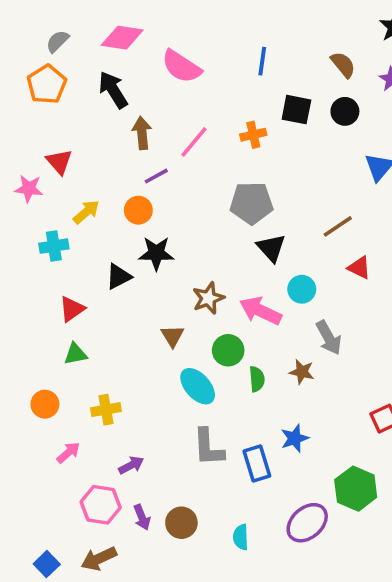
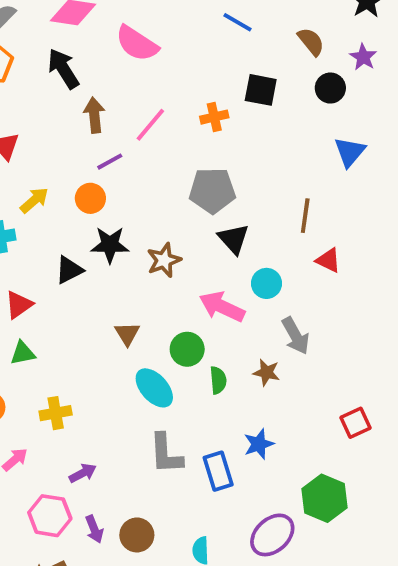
blue line: (262, 61) -> (237, 22), moved, turned -68
black circle: (345, 111) -> (330, 88), moved
brown line: (338, 226) -> (305, 216), turned -48
brown star: (208, 298) -> (164, 260), moved

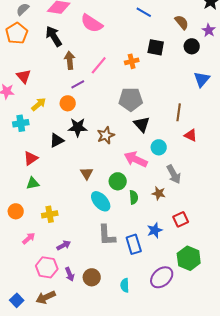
red square: (355, 423) -> (181, 219), moved

